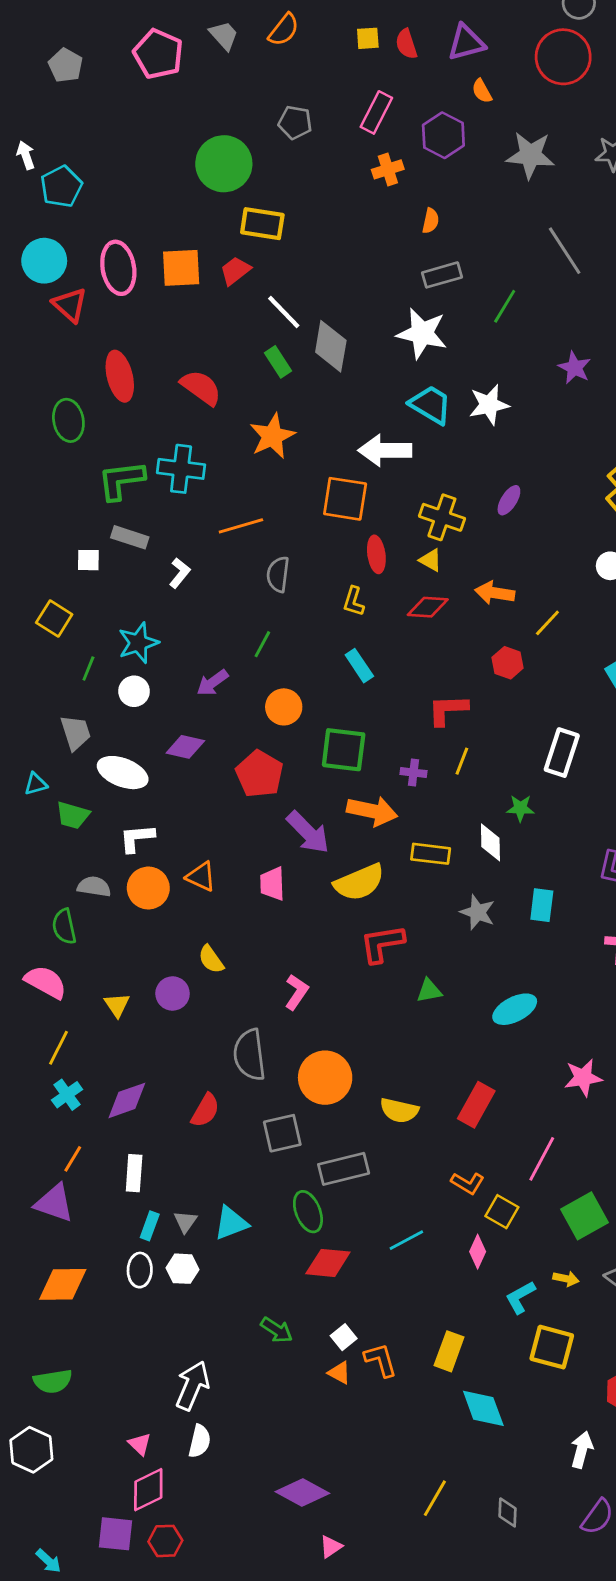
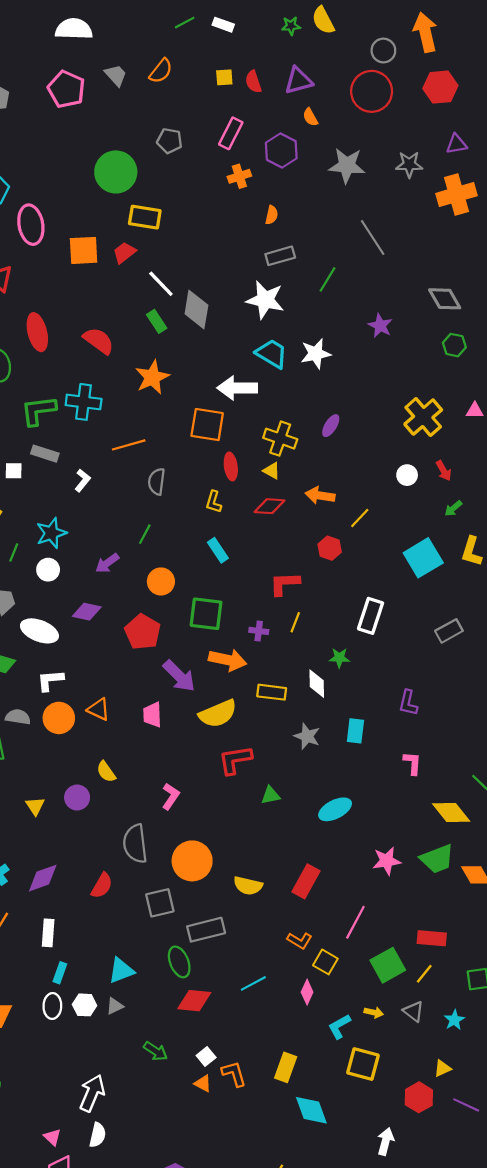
pink ellipse: (118, 268) -> (31, 225), moved
gray triangle: (185, 1222) -> (115, 1006), moved, turned 30

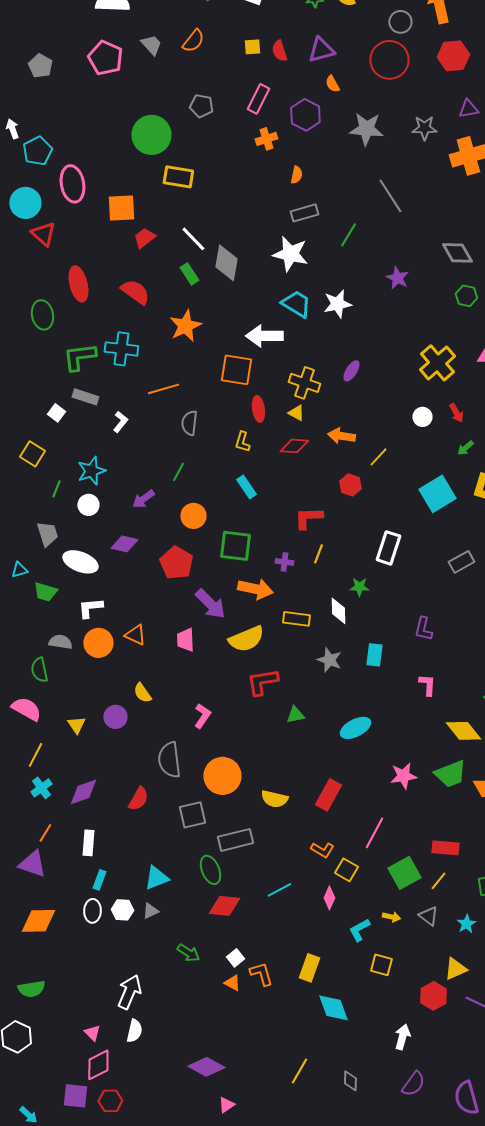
red trapezoid: (124, 253) -> (144, 238), moved
white square: (14, 471) -> (56, 413), turned 36
yellow square: (363, 1064) -> (381, 965), size x0.7
yellow triangle: (443, 1068) -> (455, 969), size x1.4

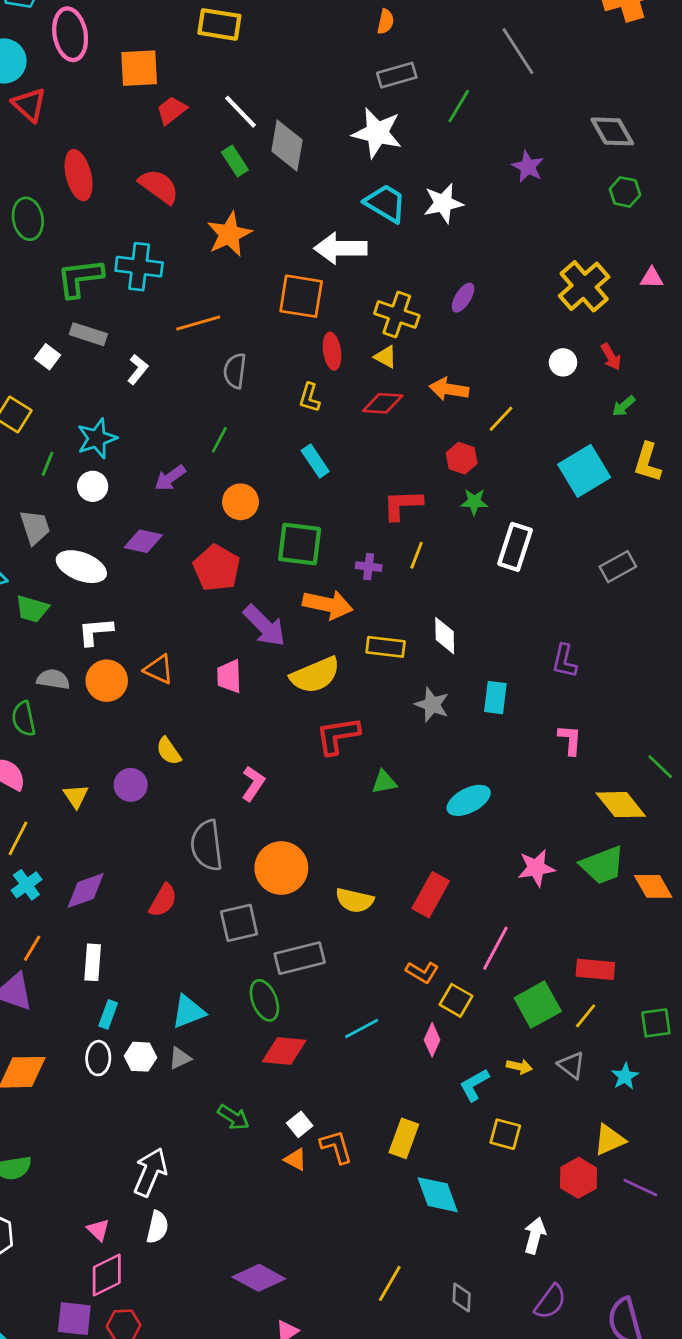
green star: (359, 587) -> (474, 502), moved

